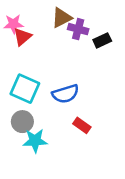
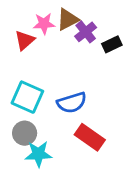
pink star: (13, 24) -> (44, 24), moved
purple cross: (78, 29) -> (86, 32), turned 36
red rectangle: (82, 125) -> (90, 137), size x1.5

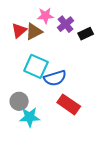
brown triangle: (68, 19) -> (34, 32), moved
pink star: (44, 24) -> (45, 16), moved
cyan square: (27, 97) -> (36, 66), moved

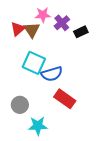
brown triangle: (34, 32) -> (32, 30), turned -36
gray circle: (19, 101) -> (20, 105), moved
cyan star: (30, 117) -> (38, 126), moved

